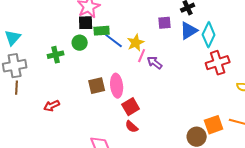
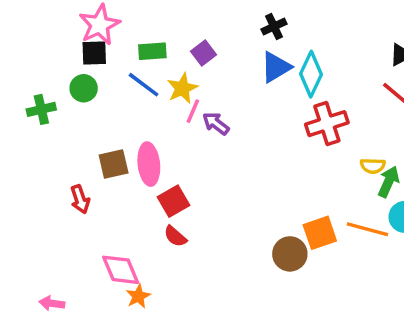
purple square: (165, 23) -> (203, 53), moved, turned -32
green rectangle: (102, 31) -> (152, 51), moved
red arrow: (52, 106) -> (80, 199), moved, turned -84

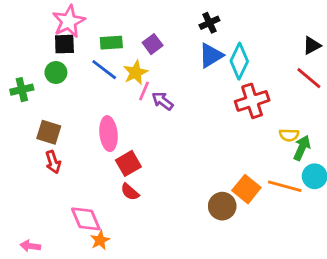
brown square: (114, 164) -> (49, 132), moved, turned 30
orange square: (320, 233) -> (246, 189), turned -32

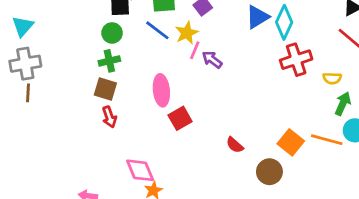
green cross: (22, 90) -> (109, 61), moved
yellow semicircle: (289, 135) -> (332, 78), moved
red semicircle: (130, 192) -> (235, 145), moved
brown circle: (222, 206) -> (269, 172), moved

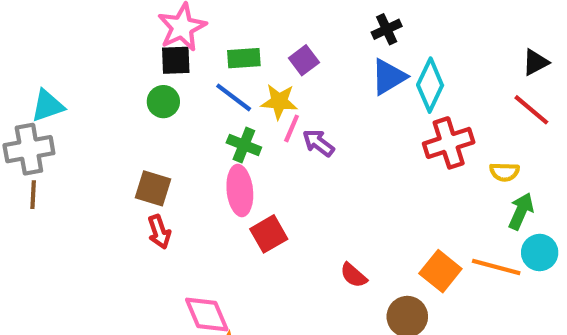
cyan triangle: (23, 26) -> (48, 106), moved, turned 30
yellow star: (187, 33) -> (279, 102), turned 30
green cross: (109, 61) -> (244, 145), moved, turned 35

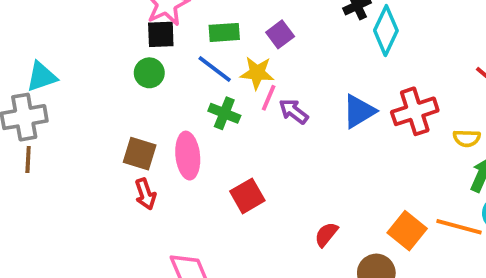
blue triangle: (389, 77) -> (359, 111), moved
cyan diamond: (430, 85) -> (386, 31), moved
pink ellipse: (240, 190) -> (188, 156), moved
red semicircle: (354, 275) -> (326, 234), turned 88

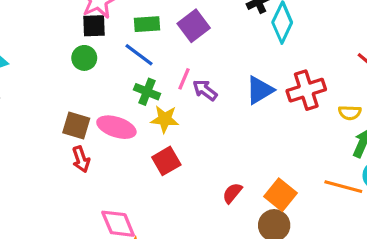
purple square: (280, 34) -> (194, 26), size x1.4
yellow star: (257, 73) -> (165, 119), moved
pink ellipse: (188, 156) -> (116, 127), turned -66
orange square: (407, 231) -> (281, 195), moved

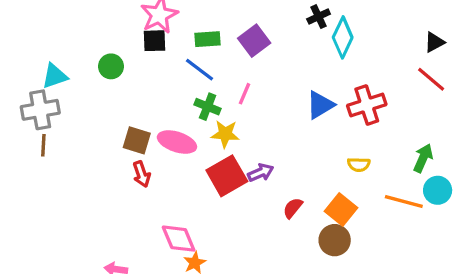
green circle: (84, 58) -> (111, 66), moved
purple arrow: (205, 90) -> (261, 173), moved, turned 120
yellow semicircle: (350, 113) -> (359, 165), moved
red square: (166, 161) -> (227, 176), size x1.4

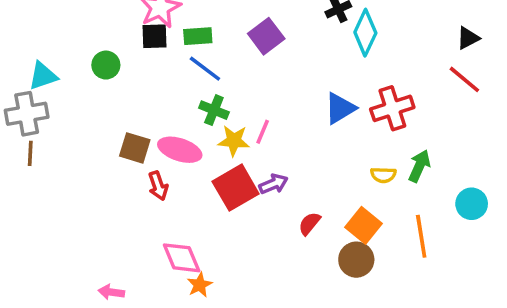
green rectangle: (208, 39) -> (198, 36), moved
pink line: (245, 94) -> (263, 132), moved
green arrow: (423, 158) -> (419, 166), moved
red arrow: (142, 174) -> (158, 186), moved
orange line: (404, 202) -> (421, 236), moved, turned 66

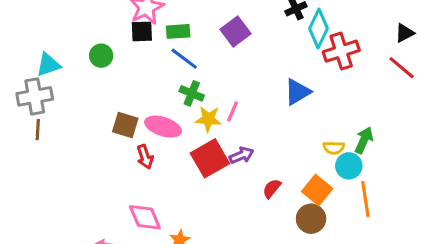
red cross: (392, 108) -> (341, 51), moved
cyan circle: (472, 204) -> (349, 166), moved
pink diamond: (182, 258) -> (145, 217), moved

